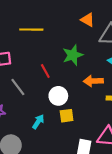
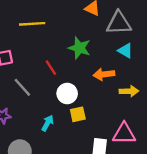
green star: (73, 55) -> (79, 48), turned -30

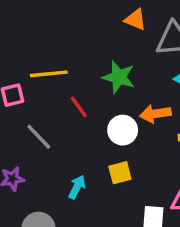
yellow line: (32, 24) -> (49, 74), moved
white circle: (67, 93) -> (123, 130), moved

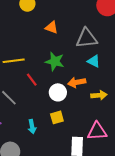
orange triangle: (135, 19) -> (52, 27), moved
cyan arrow: (77, 187) -> (32, 127), turned 144

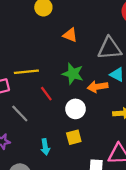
orange arrow: (77, 82) -> (97, 87), moved

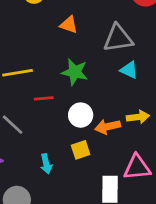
orange arrow: (97, 87) -> (108, 127), moved
red line: (46, 94) -> (44, 98), turned -56

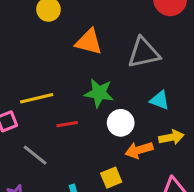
orange triangle: (69, 25) -> (89, 42), size x1.4
cyan triangle: (129, 70) -> (160, 100), moved
white circle: (81, 115) -> (121, 123), moved

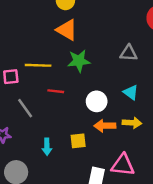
orange triangle: (89, 42) -> (67, 30), moved
gray triangle: (144, 53) -> (129, 53), size x0.7
green star: (99, 93) -> (79, 61), moved, turned -30

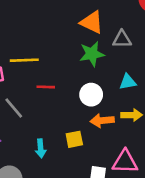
orange triangle: (67, 30) -> (92, 22), moved
green star: (79, 61) -> (92, 54), moved
cyan triangle: (131, 92) -> (128, 82), turned -42

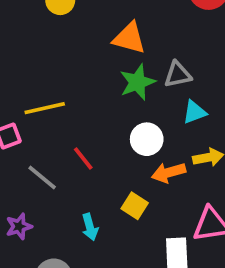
gray triangle: (122, 39) -> (178, 75), moved
red line: (46, 87) -> (83, 158), moved, turned 60
yellow square: (74, 139) -> (135, 206), turned -36

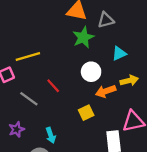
gray triangle: (178, 75) -> (106, 20), moved
yellow square: (135, 206) -> (86, 113), turned 35
cyan arrow: (90, 227) -> (51, 135), moved

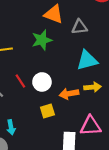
green star: (83, 37) -> (42, 40), moved
cyan triangle: (119, 54) -> (87, 60), size x1.5
white circle: (91, 72) -> (42, 82), moved

